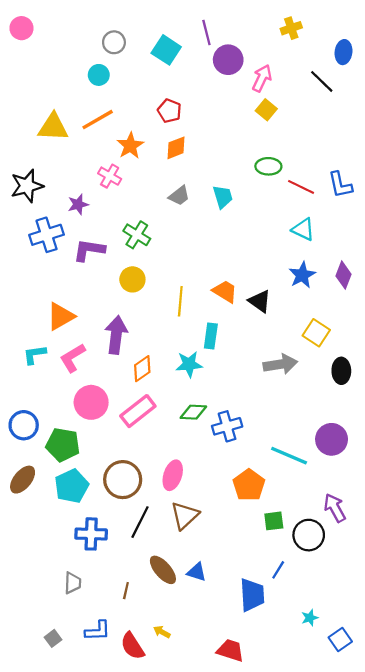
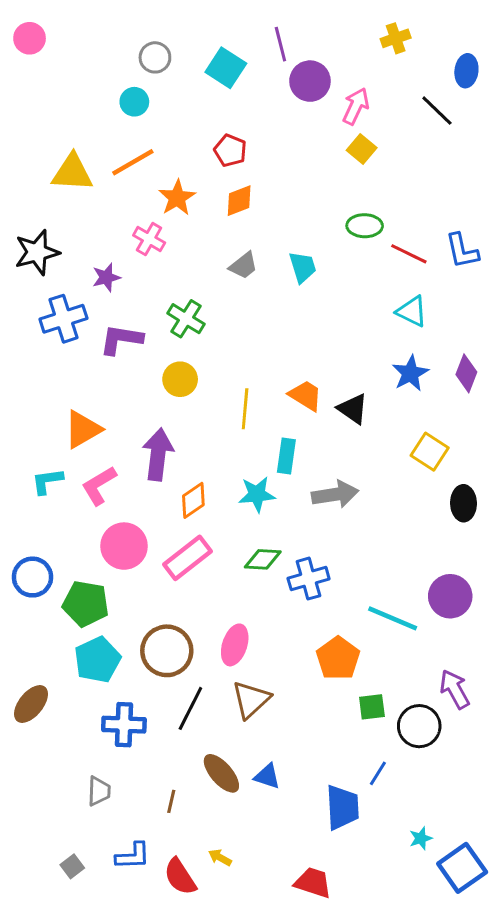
gray arrow: (280, 364) -> (335, 494), moved
brown ellipse: (23, 480) -> (31, 704), moved
blue square: (340, 639) -> (462, 868), size x1.5

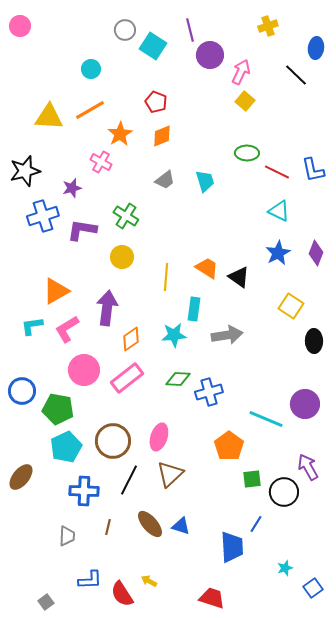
gray circle: (155, 57) -> (125, 30), moved
brown line: (171, 801) -> (108, 527), moved
gray square: (72, 866) -> (46, 602), moved
blue square: (462, 868) -> (313, 588), size x0.6

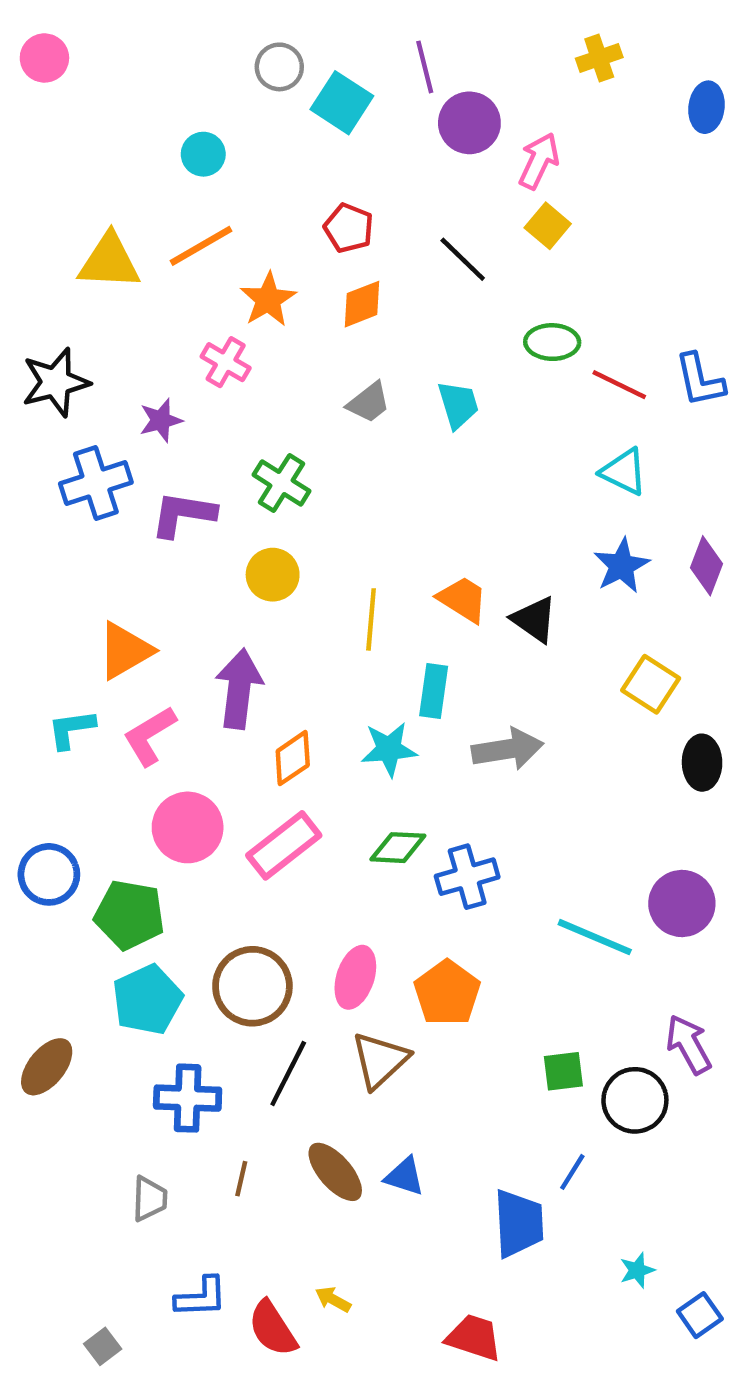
black line: (296, 75) -> (463, 259), moved
orange pentagon: (229, 446) -> (447, 993), moved

